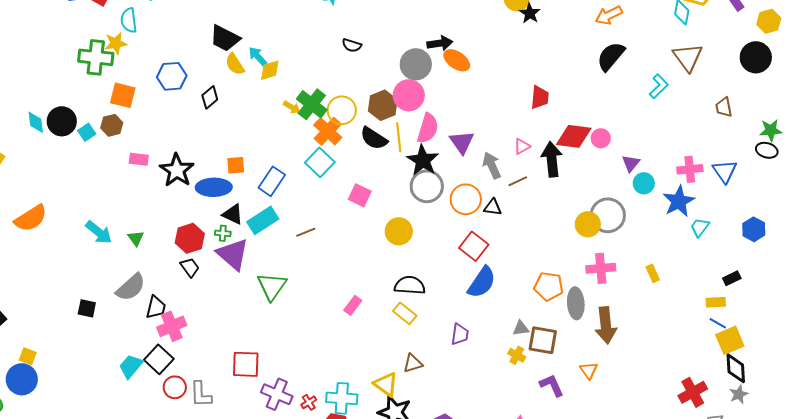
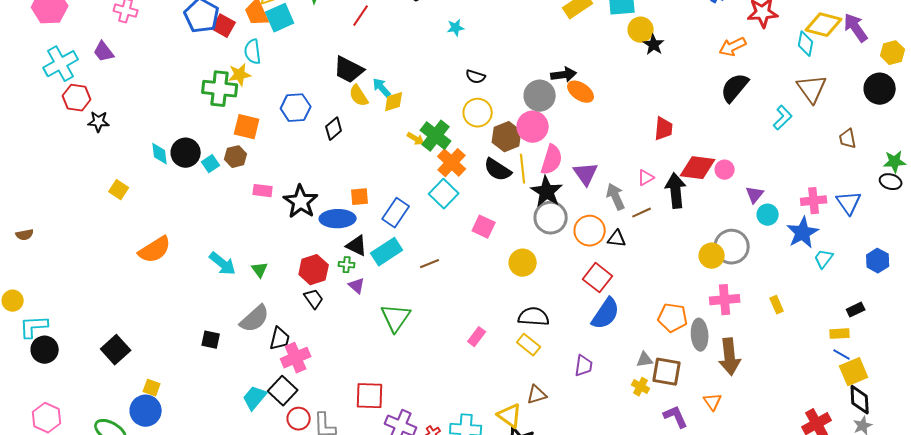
yellow circle: (342, 110) -> (478, 113), moved
purple triangle: (233, 254) -> (357, 286), size x0.5

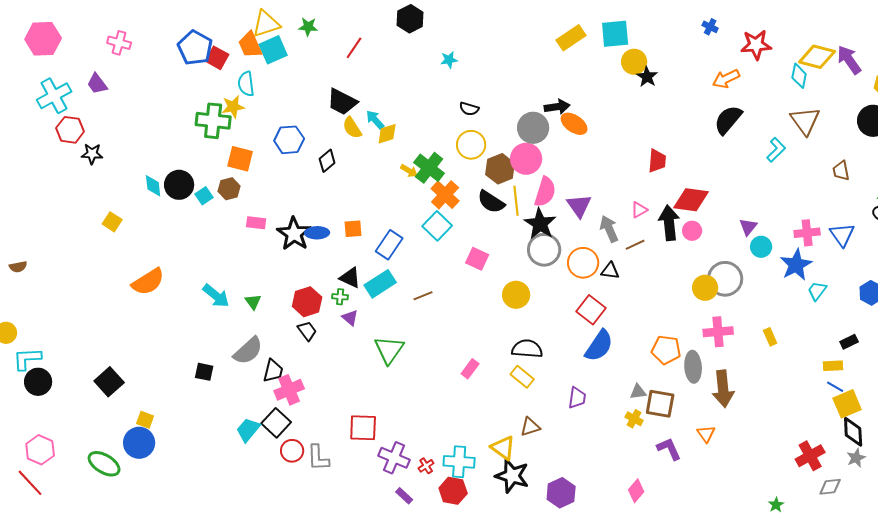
pink circle: (725, 170) -> (692, 231), moved
blue ellipse: (338, 219) -> (317, 233), moved, size x0.7

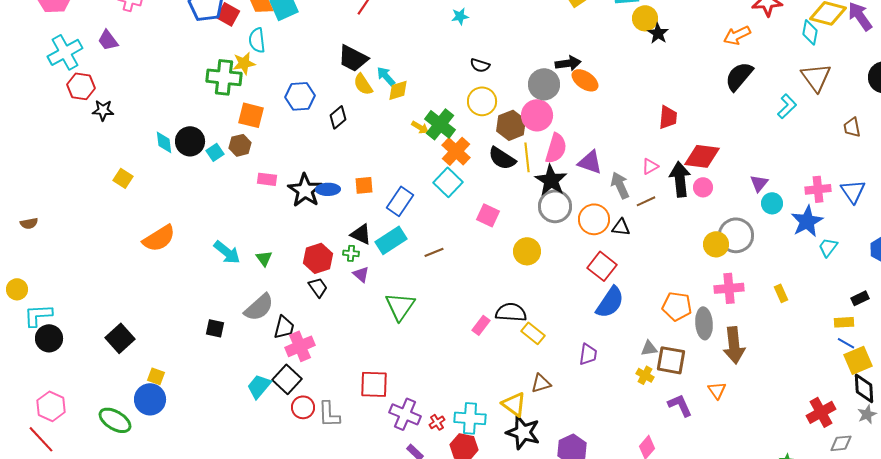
purple triangle: (579, 206) -> (590, 162), turned -36
black semicircle: (527, 349) -> (511, 312), moved

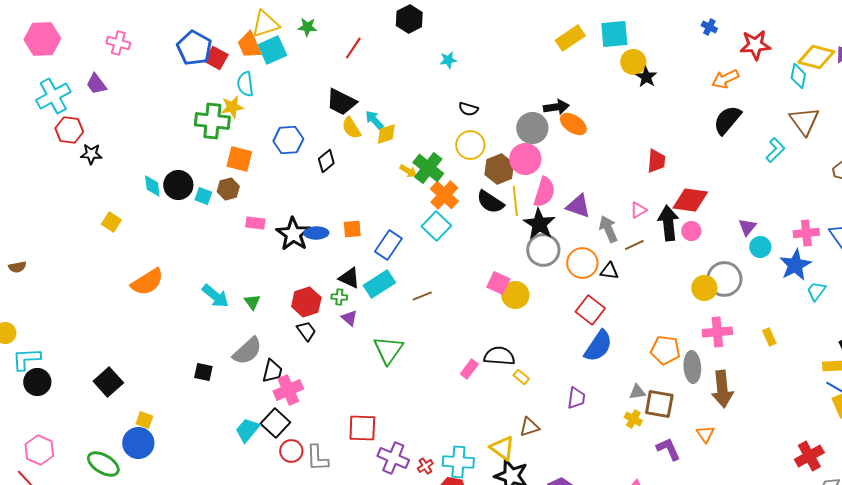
cyan square: (215, 152) -> (203, 196), turned -36
pink square: (488, 215) -> (498, 283), moved
yellow rectangle: (533, 333) -> (521, 377), size x0.7

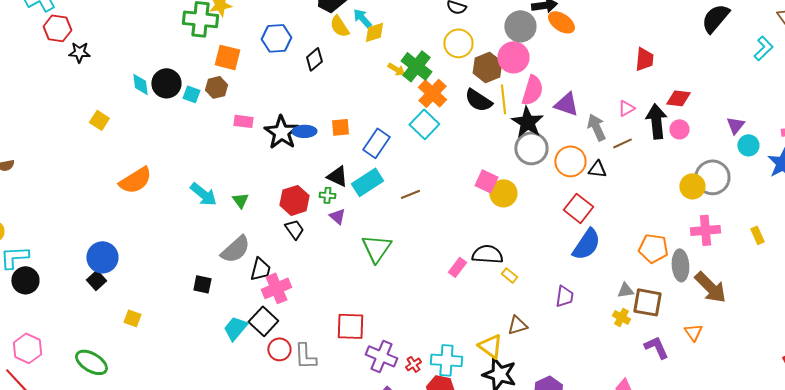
red diamond: (690, 200) -> (678, 98), size x0.7
black square: (203, 372) -> (202, 284), moved
black square: (108, 382) -> (96, 280), size x0.7
brown arrow: (722, 389) -> (710, 287), turned -39
blue circle: (138, 443) -> (102, 257), moved

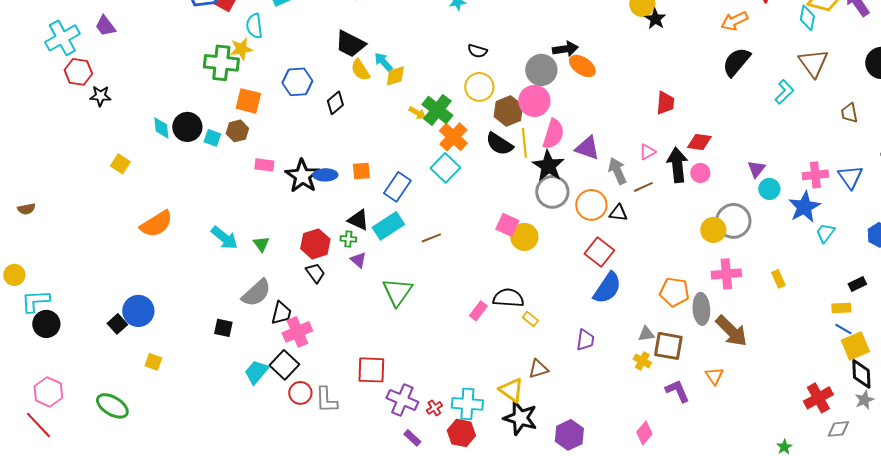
blue circle: (102, 257) -> (138, 311), moved

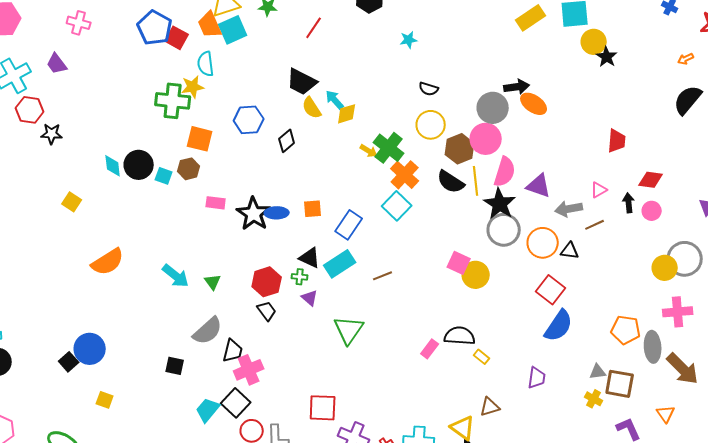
orange arrow: (734, 21) -> (686, 59), size x0.6
black arrow: (677, 165) -> (629, 203), size x0.6
gray arrow: (617, 171) -> (569, 209), turned -76

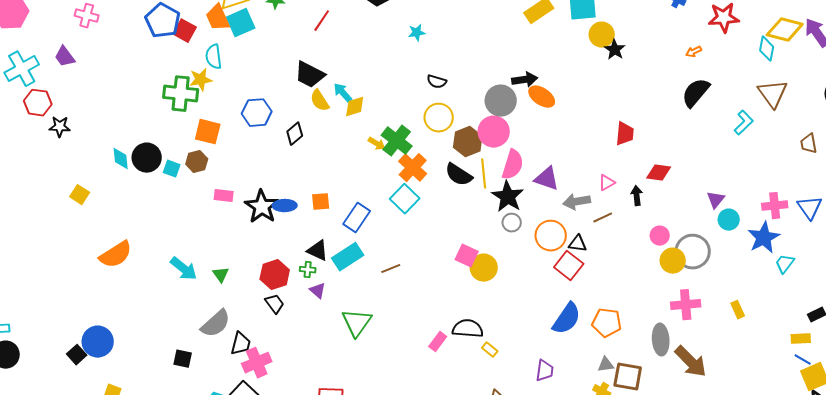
pink circle: (652, 211) -> (660, 236), moved
gray circle: (504, 230) -> (512, 223), size x0.6
red square: (551, 290) -> (569, 266), moved
orange pentagon: (626, 330) -> (607, 323), moved

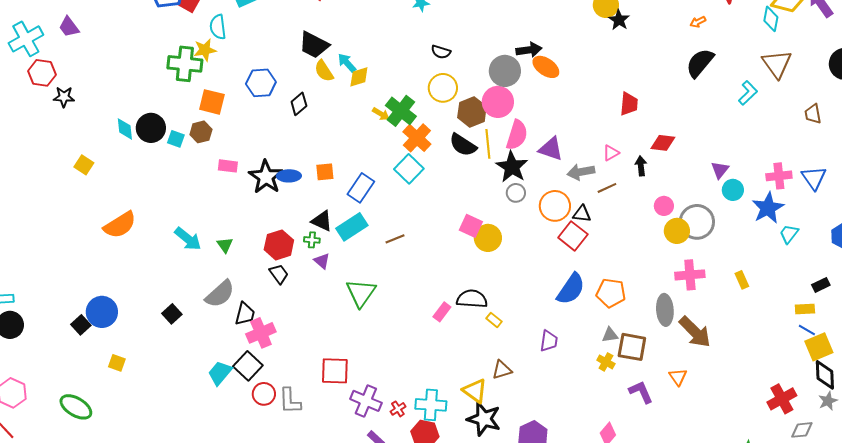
black square: (183, 359) -> (172, 314), moved, turned 36

